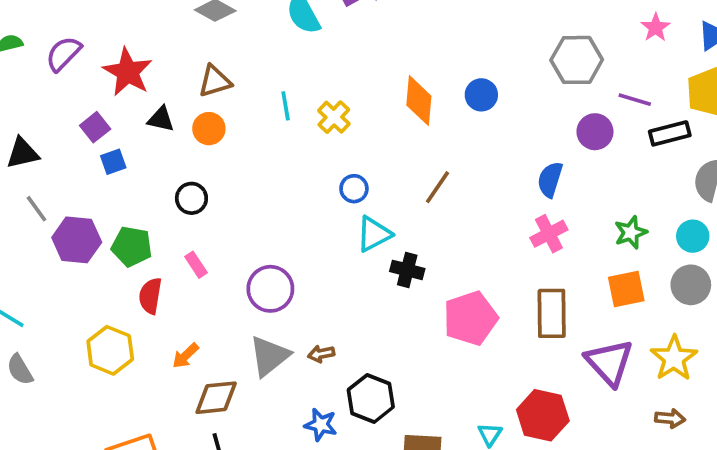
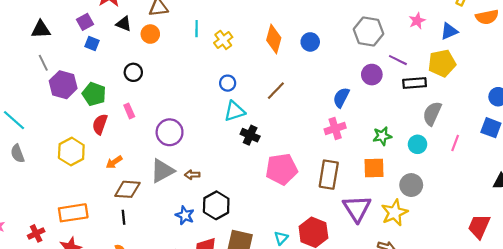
blue square: (113, 162) -> (92, 43), turned 32
gray circle: (691, 285) -> (411, 185), moved

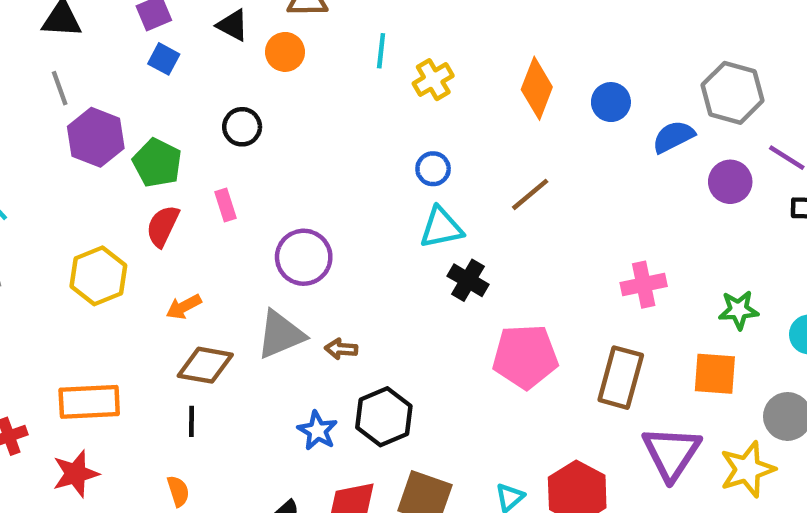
blue semicircle: (341, 97) -> (673, 137), moved, turned 30

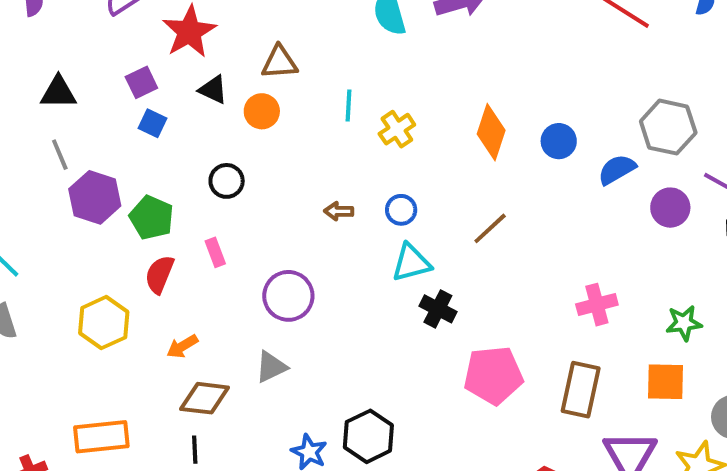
gray triangle: (281, 335) -> (271, 367), size x0.7
brown arrow: (341, 349) -> (339, 211), moved

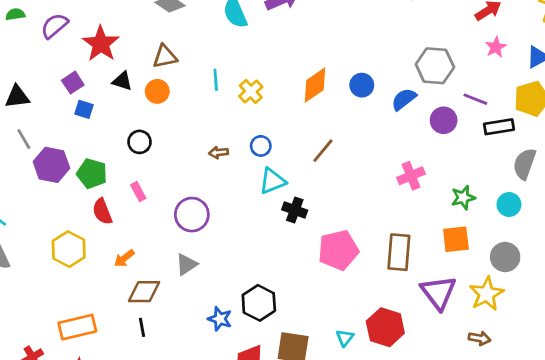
orange diamond: (491, 132) -> (315, 85), turned 45
red semicircle: (159, 274) -> (102, 211), turned -36
pink cross: (597, 305) -> (411, 176), moved

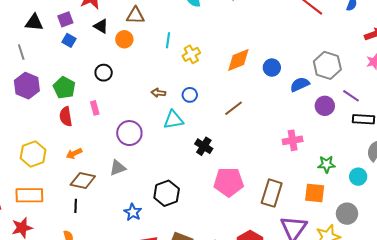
black triangle: (17, 97) -> (34, 22), moved
purple hexagon: (51, 165) -> (27, 86), moved
cyan triangle: (272, 181) -> (173, 120), moved
yellow hexagon: (69, 249) -> (33, 154), moved
black hexagon: (259, 303) -> (167, 193), moved

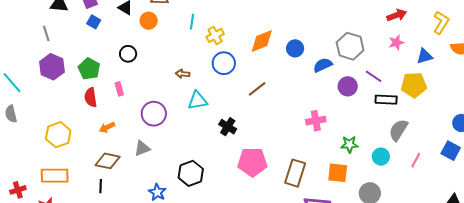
blue circle: (190, 95) -> (224, 63), moved, size x1.5
orange arrow: (74, 154) -> (107, 127), moved

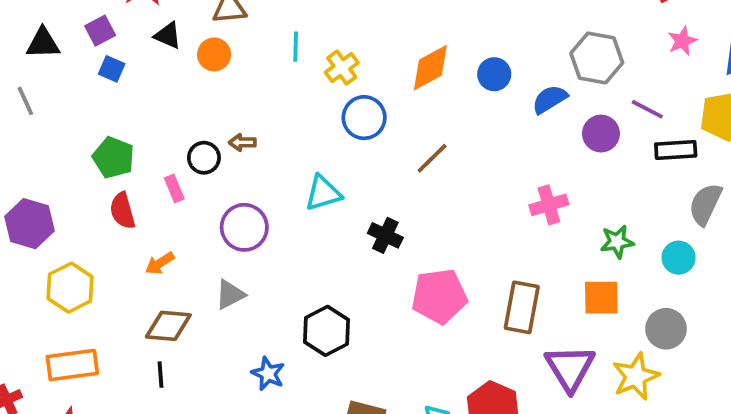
black circle: (128, 54) -> (204, 158), moved
purple hexagon: (52, 67) -> (29, 224), moved
brown arrow: (183, 74) -> (242, 142), moved

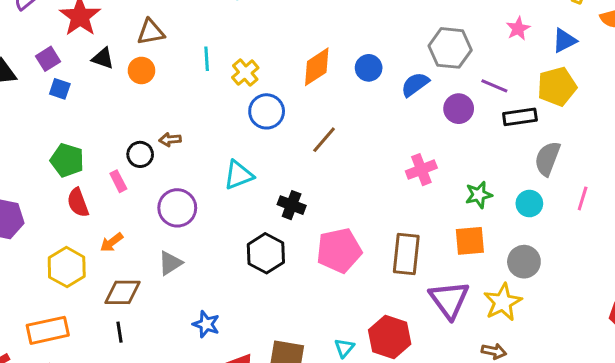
yellow hexagon: (70, 288) -> (67, 267), moved
black hexagon: (326, 331) -> (266, 253), moved

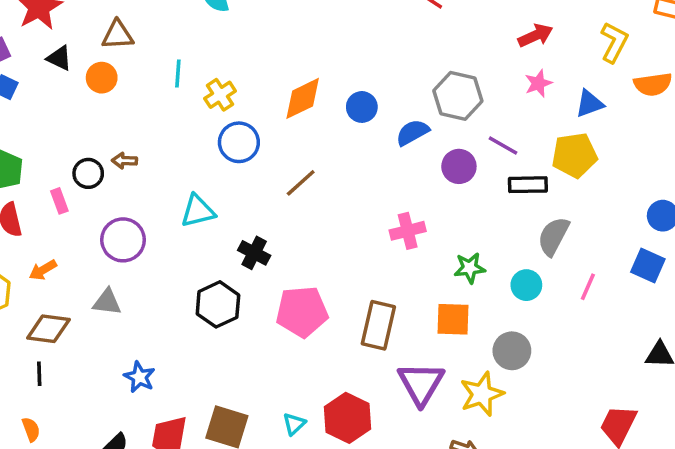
gray triangle: (170, 263) -> (107, 302), turned 32

